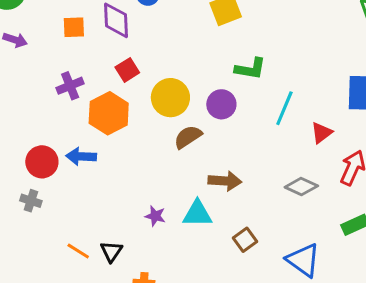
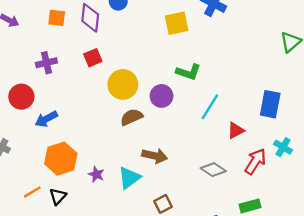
orange hexagon: (109, 113) -> (61, 159), moved
blue arrow: (81, 156) -> (46, 119), turned -40
red circle: (42, 162) -> (21, 97), moved
cyan triangle: (197, 214) -> (129, 178), turned -45
orange line: (78, 251) -> (32, 192), turned -72

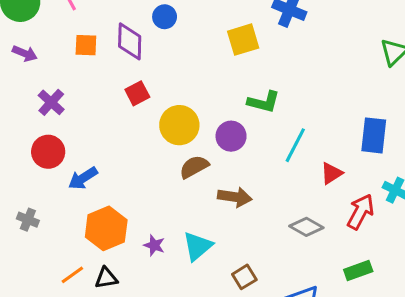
purple cross: (46, 63) -> (51, 102), moved, turned -30
brown arrow: (155, 156) -> (235, 197), moved
black triangle: (58, 196) -> (106, 278), turned 42

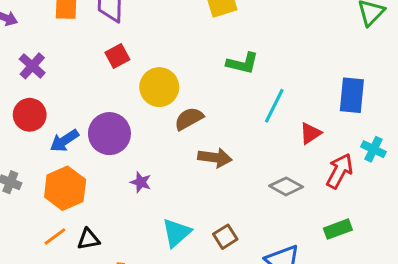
purple circle: (231, 136) -> (109, 134), moved, size x1.4
brown semicircle: (194, 167) -> (189, 119), moved
orange hexagon: (106, 228) -> (65, 188), moved
purple star: (154, 245) -> (141, 182), moved
cyan triangle: (198, 246) -> (176, 233), moved

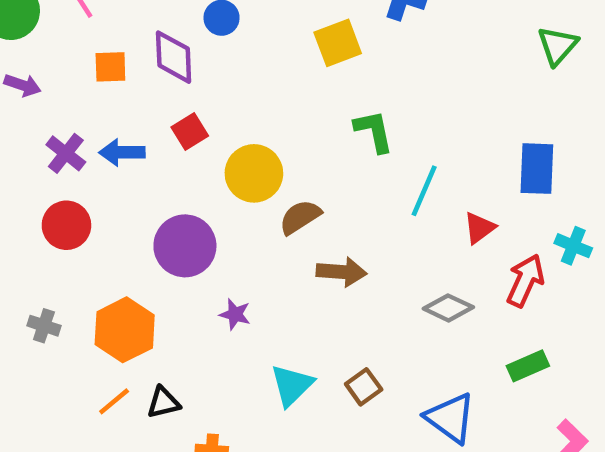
green L-shape: (243, 63) -> (374, 131), turned -112
blue arrow: (64, 141) -> (122, 152), moved, turned 36

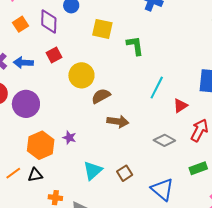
yellow square: (338, 43) -> (102, 29), moved, turned 30
orange square: (110, 67) -> (20, 24), turned -35
green L-shape: (374, 131) -> (135, 46), moved
purple circle: (185, 246) -> (26, 104), moved
orange hexagon: (125, 330) -> (41, 145), moved

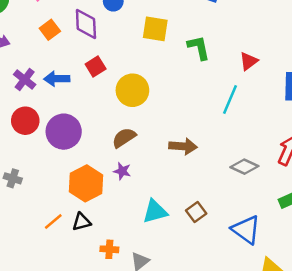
brown semicircle: (101, 96) -> (124, 138), moved
red triangle: (180, 106) -> (249, 61), moved
cyan triangle: (93, 171) -> (155, 211), turned 30

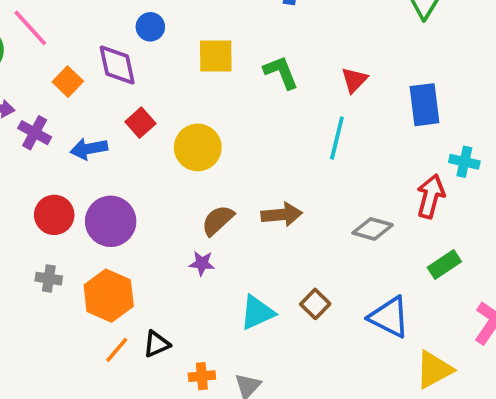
purple cross: (25, 80) -> (35, 133), moved
brown semicircle: (124, 138) -> (218, 220), moved
gray cross: (13, 178) -> (49, 279), moved
orange hexagon: (86, 183) -> (109, 296), moved

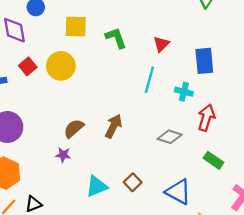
yellow circle: (198, 147) -> (61, 66), moved
cyan cross: (464, 162) -> (184, 92), moved
brown arrow: (282, 215) -> (114, 126), turned -60
green rectangle: (444, 265) -> (214, 160), turned 66

